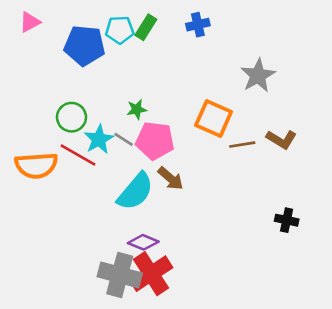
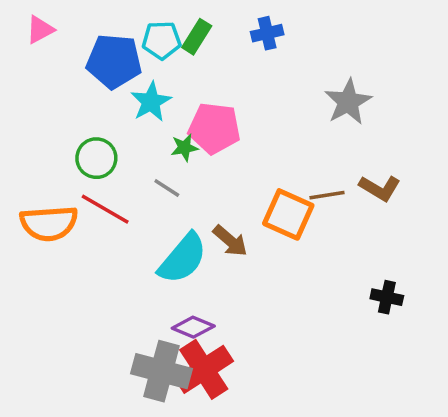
orange square: (214, 118) -> (288, 214), moved
cyan star: (99, 139) -> (151, 102), moved
pink pentagon: (155, 141) -> (214, 128), moved

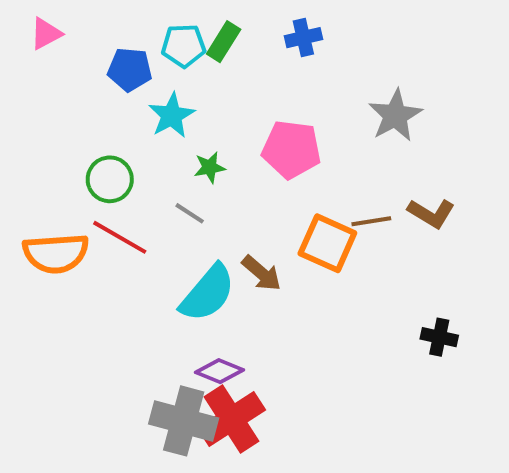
blue pentagon: (114, 61) -> (130, 70), size x0.7
pink pentagon: (214, 128) -> (291, 149), moved

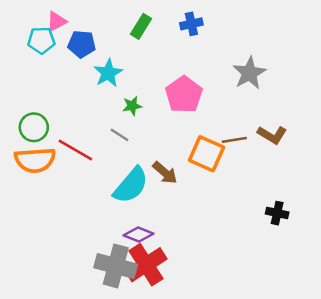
pink triangle: (46, 34) -> (56, 21), moved
cyan pentagon: (184, 46) -> (41, 40), moved
pink pentagon: (291, 149) -> (184, 94), turned 30
green circle: (110, 179) -> (34, 127), moved

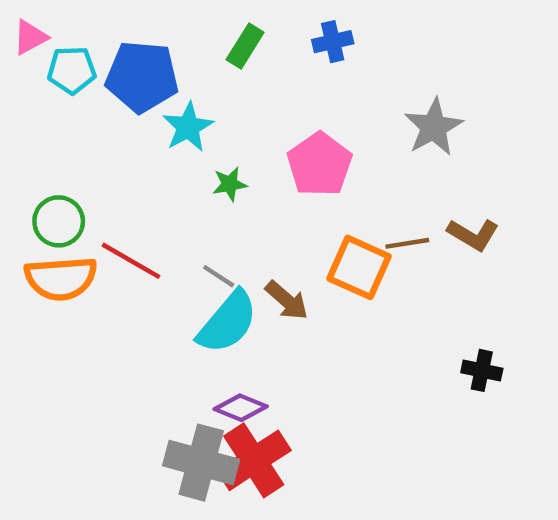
pink triangle: (56, 21) -> (30, 37), moved
blue pentagon: (82, 44) -> (142, 77), size x1.5
gray line: (120, 135) -> (219, 276), moved

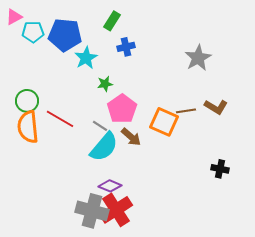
blue cross: (333, 42) -> (126, 47), moved
pink pentagon: (320, 164) -> (122, 109), moved
orange semicircle: (61, 278) -> (28, 127), turned 88

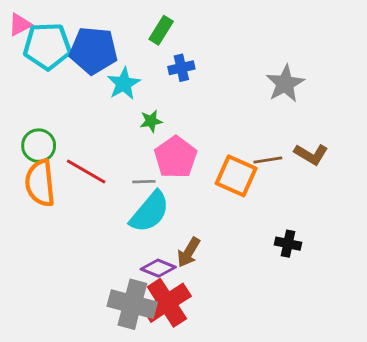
cyan pentagon: (33, 32) -> (47, 46), size x1.5
gray line: (100, 126) -> (144, 182), turned -35
brown arrow: (131, 137) -> (189, 252), moved, turned 80
black cross: (220, 169) -> (288, 244), moved

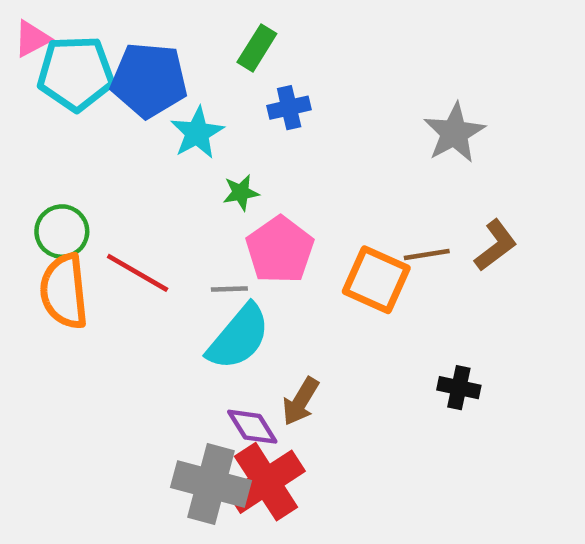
brown L-shape: (311, 154) -> (496, 245), turned -68
purple diamond: (158, 268) -> (252, 427), turned 36

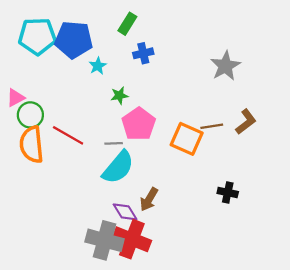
pink triangle: (32, 39) -> (16, 98), moved
cyan star: (197, 133) -> (98, 66), size x0.7
red cross: (266, 482) -> (132, 239), turned -36

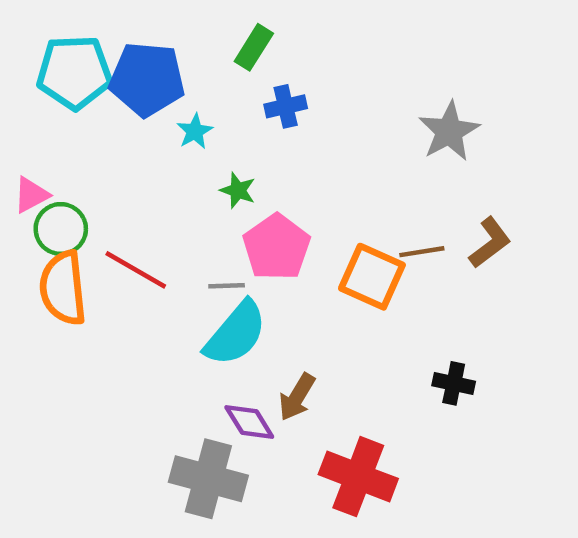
green star: (119, 96) -> (238, 190), turned 30
red cross: (132, 239) -> (358, 477), moved

